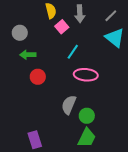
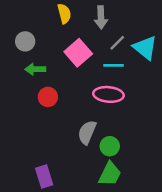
gray line: (111, 16) -> (117, 43), moved
pink square: (62, 27) -> (78, 53), moved, size x1.5
cyan line: (73, 52) -> (114, 65), moved, turned 56

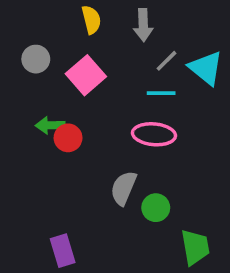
pink square: (78, 53) -> (86, 75), moved
green arrow: (35, 69) -> (50, 125), moved
green trapezoid: (110, 174) -> (195, 247), moved, turned -36

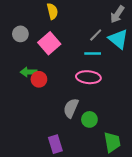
gray arrow: (143, 25) -> (117, 14), moved, turned 36
purple rectangle: (63, 251) -> (55, 144), moved

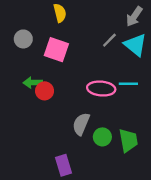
pink square: (49, 43) -> (56, 50), turned -30
cyan line: (93, 54) -> (128, 84), moved
green trapezoid: (112, 142) -> (128, 140), moved

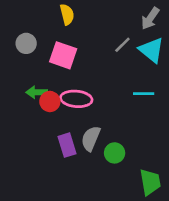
pink ellipse: (101, 89) -> (76, 99), moved
green trapezoid: (128, 140) -> (150, 182), moved
purple rectangle: (63, 165) -> (67, 145), moved

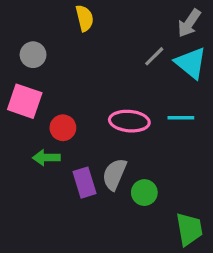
pink square: (63, 55) -> (25, 101), moved
green arrow: (37, 92) -> (46, 158), moved
pink ellipse: (76, 99) -> (129, 121), moved

